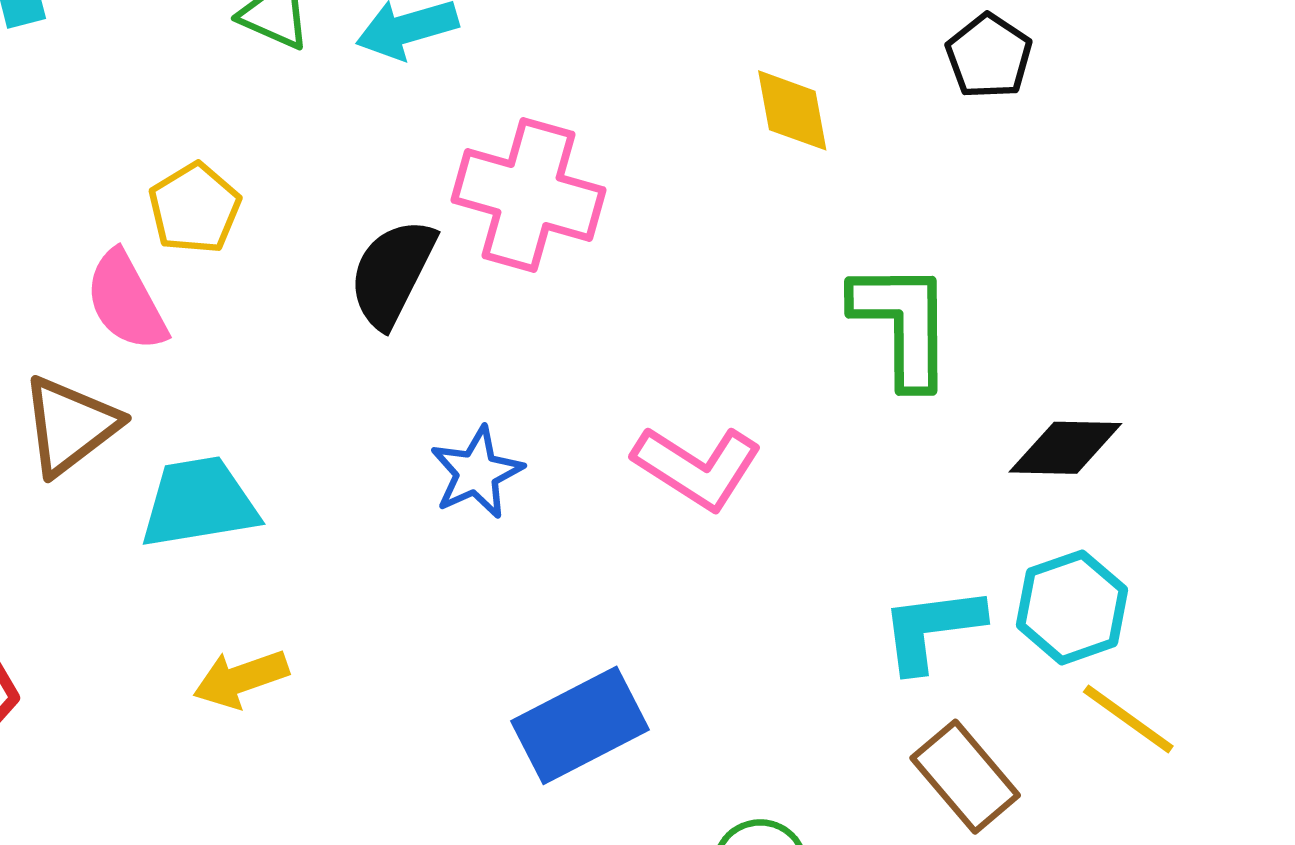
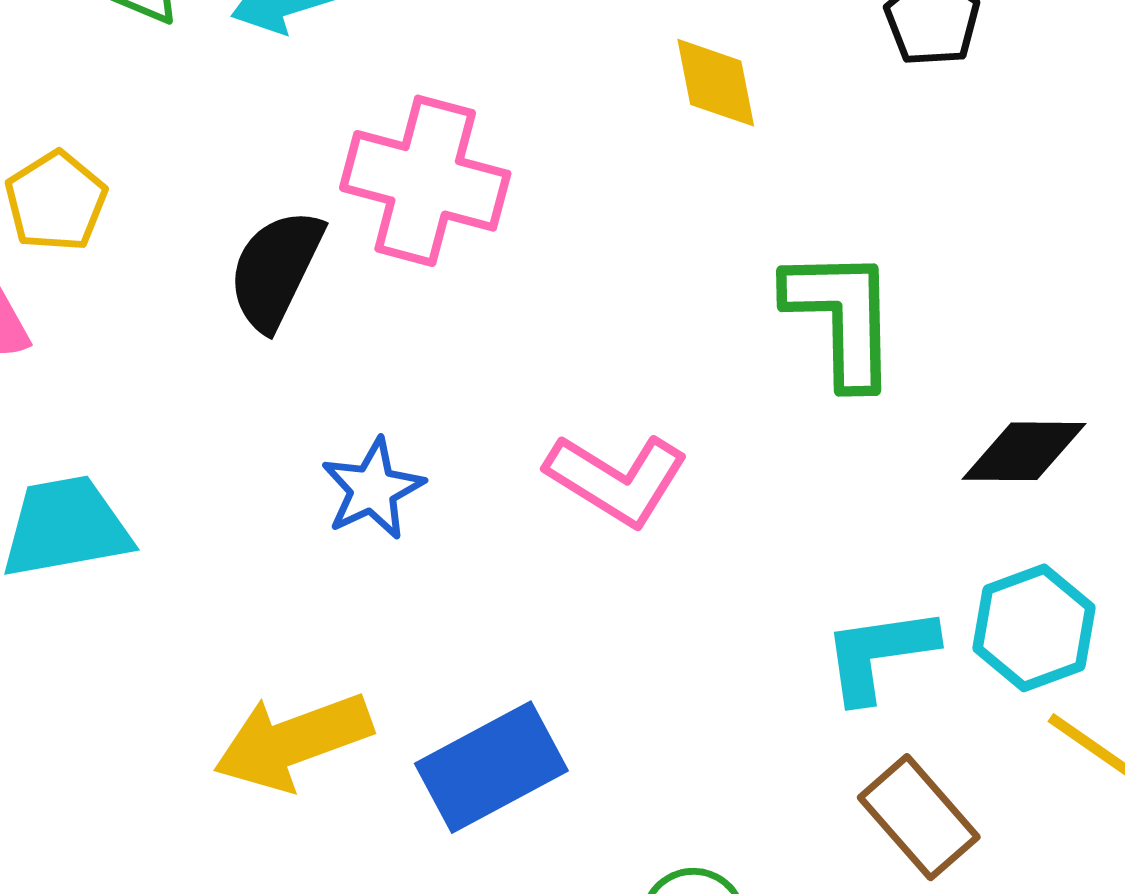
yellow arrow: (241, 679) -> (293, 742), moved, size x1.5

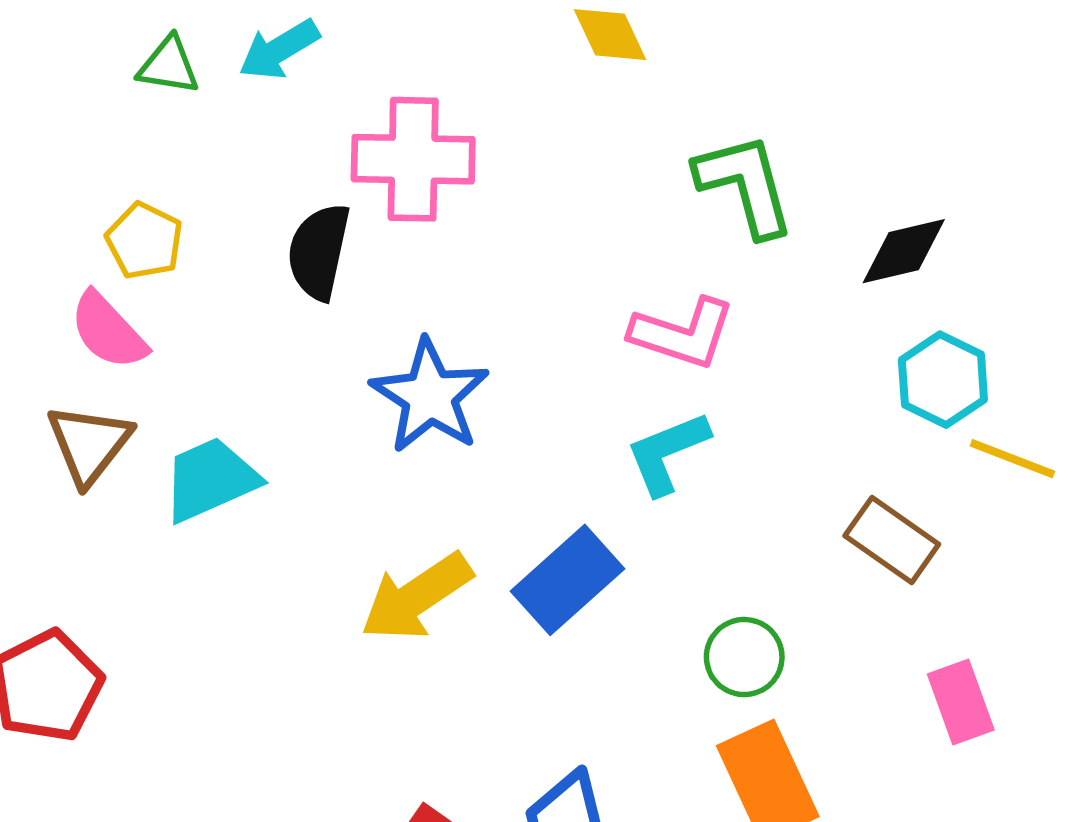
pink L-shape: (617, 479) -> (683, 333), moved
blue star: (373, 489) -> (430, 396), size x1.5
cyan L-shape: (879, 654) -> (667, 453), moved

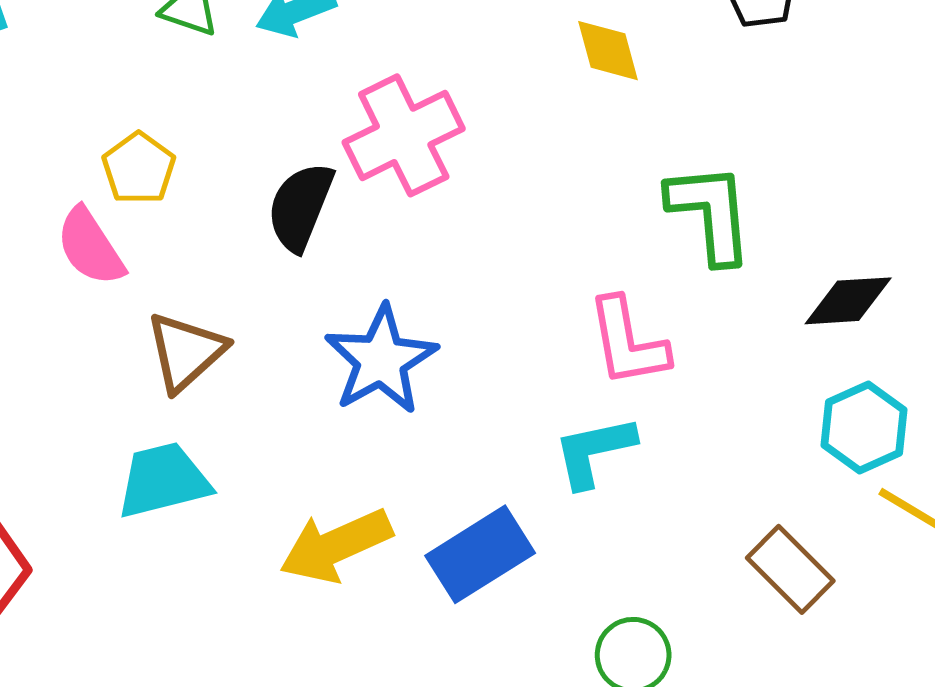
pink cross: (413, 159) -> (404, 135), turned -37
pink L-shape: (683, 333) -> (628, 342), turned 52
brown triangle: (89, 444) -> (186, 352), moved
cyan trapezoid: (210, 479) -> (163, 480), moved

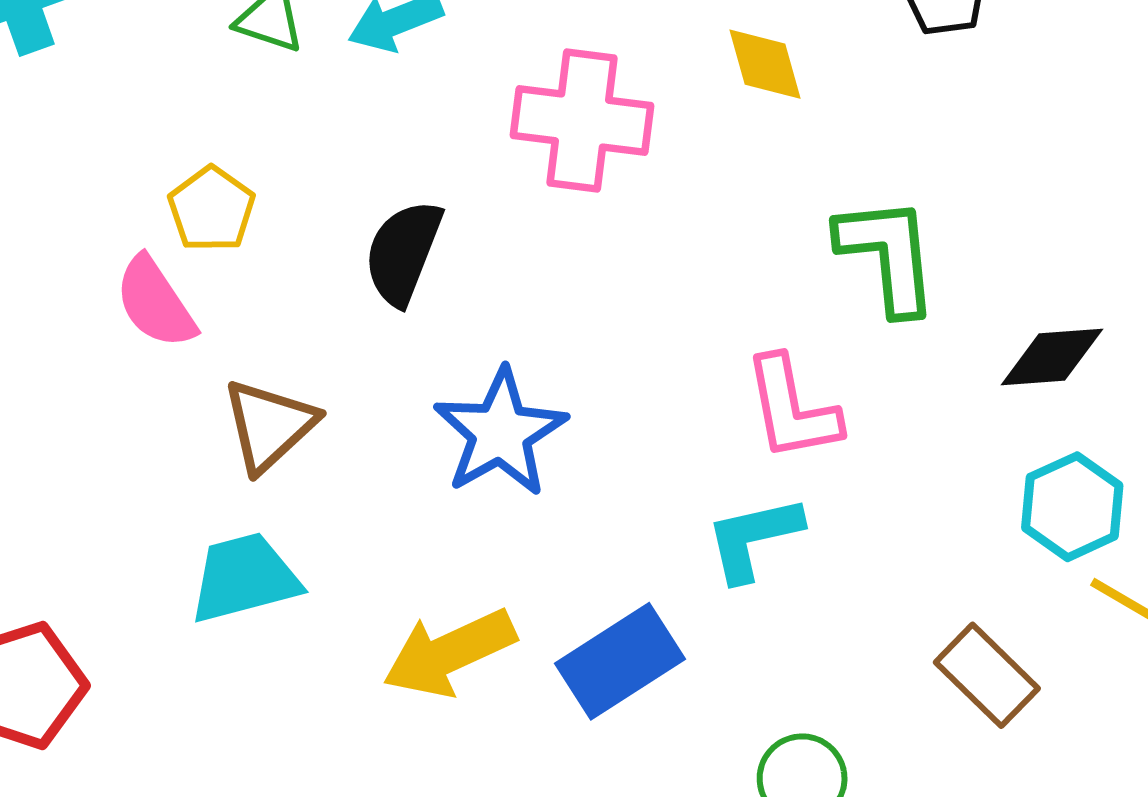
pink cross: (404, 135) -> (582, 120), moved, turned 34

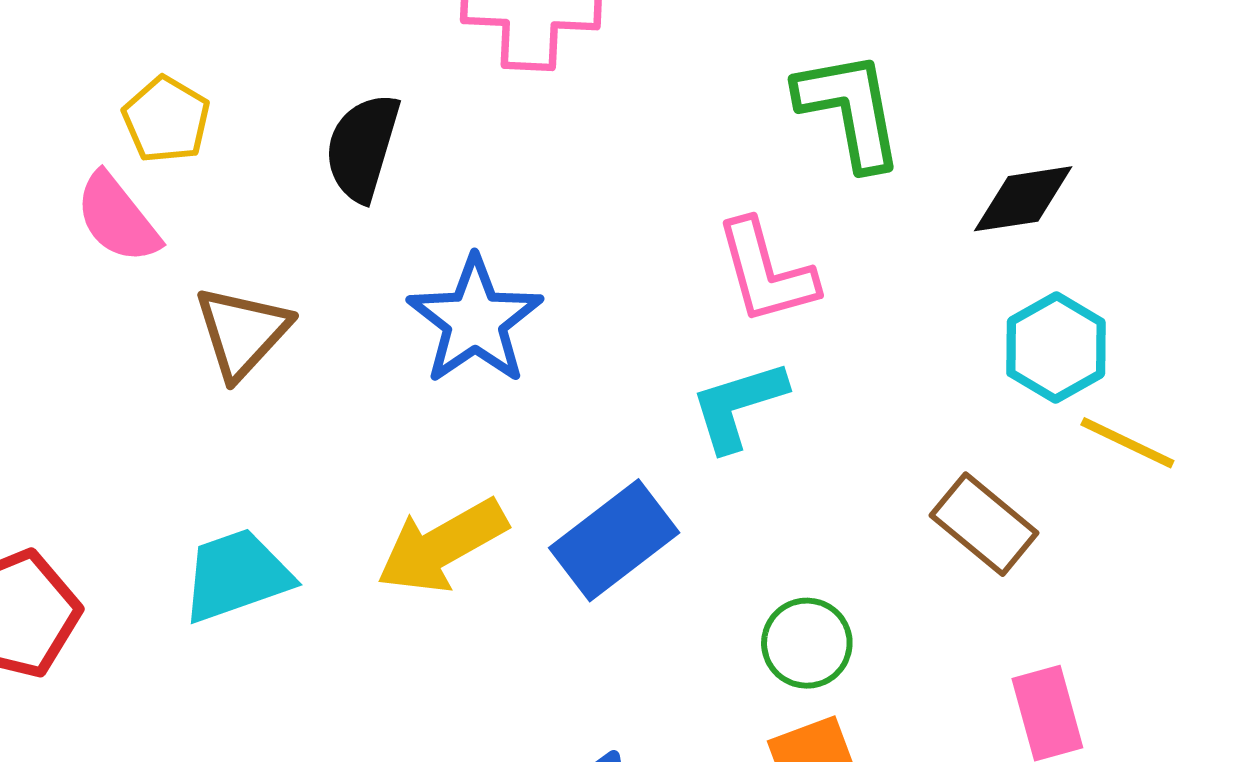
cyan trapezoid: (244, 578) -> (236, 576), moved

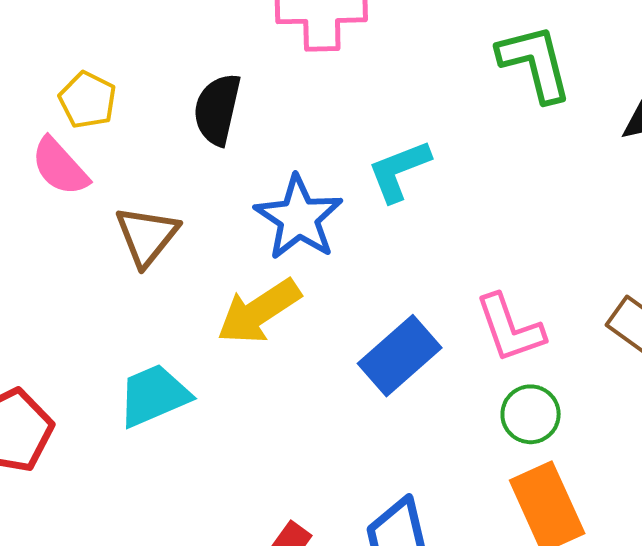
pink L-shape: (766, 272) -> (510, 328), moved
cyan L-shape: (738, 406) -> (399, 171), moved
yellow arrow: (442, 546) -> (259, 311), moved

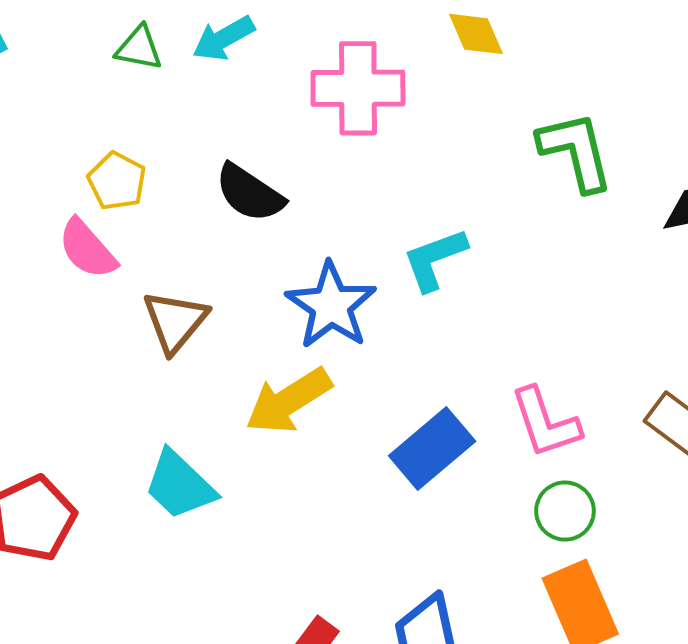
black semicircle: (217, 109) -> (250, 193), turned -70
cyan trapezoid: (154, 395) -> (180, 485), turned -114

